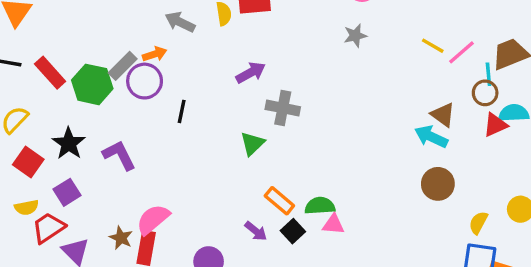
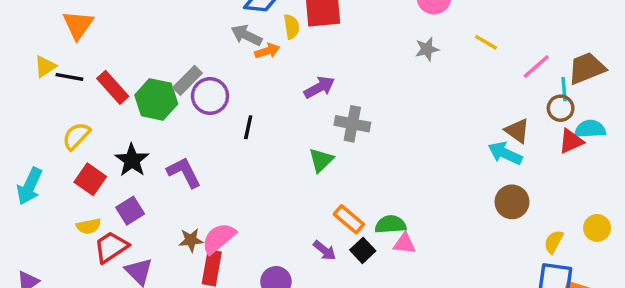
yellow line: (433, 46) -> (486, 42), moved
orange arrow: (155, 54) -> (267, 51), moved
brown star: (121, 238) -> (191, 240), moved, turned -30

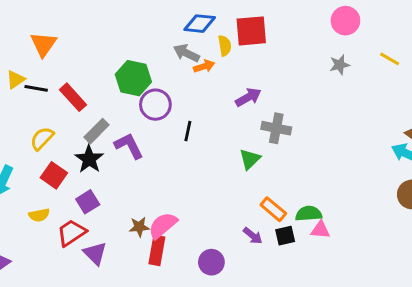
gray rectangle: (187, 80) -> (97, 131), moved
green hexagon: (156, 99) -> (133, 78), moved
purple L-shape: (184, 172) -> (129, 146), moved
yellow semicircle: (89, 226) -> (39, 215), moved
black square: (363, 250) -> (285, 236), turned 30

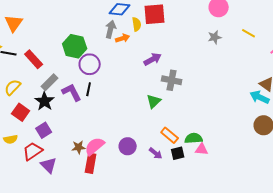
gray arrow: (186, 53) -> (111, 29), turned 78
black line: (188, 131) -> (89, 89), moved
purple circle: (211, 262) -> (128, 146), moved

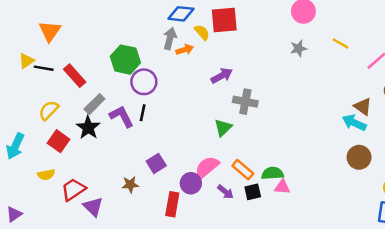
yellow semicircle: (137, 24) -> (202, 32), turned -32
purple square: (44, 130) -> (156, 163), moved
pink semicircle: (95, 146) -> (207, 167), moved
red rectangle: (91, 163) -> (172, 204), moved

